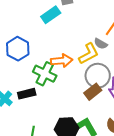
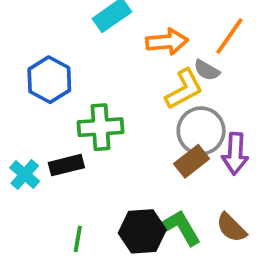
orange arrow: (62, 61) -> (167, 42), moved
green cross: (45, 74) -> (101, 127), turned -30

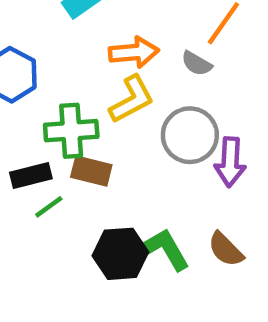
orange arrow: (167, 42) -> (134, 52), moved
yellow L-shape: (184, 89) -> (132, 99), moved
brown rectangle: (192, 161) -> (91, 171), moved, turned 52
green line: (78, 239) -> (49, 207), moved, turned 44

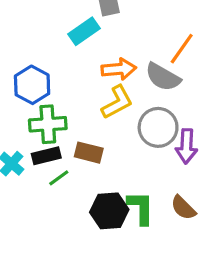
gray semicircle: (197, 64) -> (163, 77), size x1.6
green cross: (71, 131) -> (48, 124), moved
green L-shape: (165, 249) -> (141, 208), turned 30

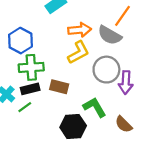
green line: (59, 178) -> (25, 107), moved
green L-shape: (141, 208) -> (95, 107), moved, turned -30

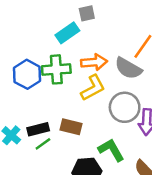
green cross: (31, 67) -> (56, 69), moved
green line: (25, 107) -> (43, 144), moved

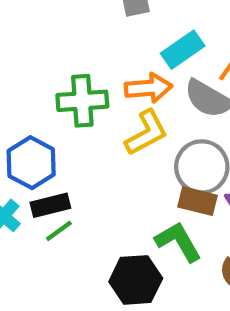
cyan rectangle: (67, 33) -> (183, 50), moved
blue hexagon: (27, 74) -> (31, 163), moved
brown rectangle: (71, 127) -> (198, 201), moved

